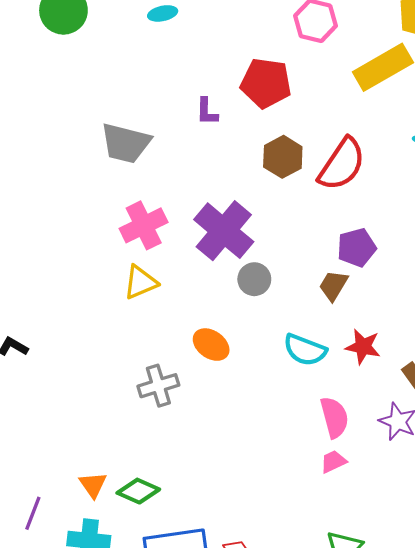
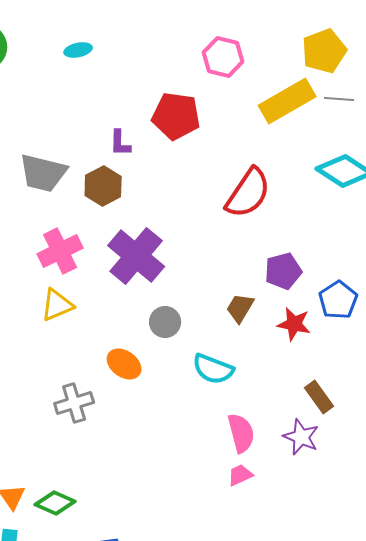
brown hexagon: (283, 157) -> (103, 186), moved
purple pentagon: (357, 248) -> (283, 271), moved
gray circle: (254, 279) -> (165, 322), moved
red star: (363, 347) -> (294, 324), moved

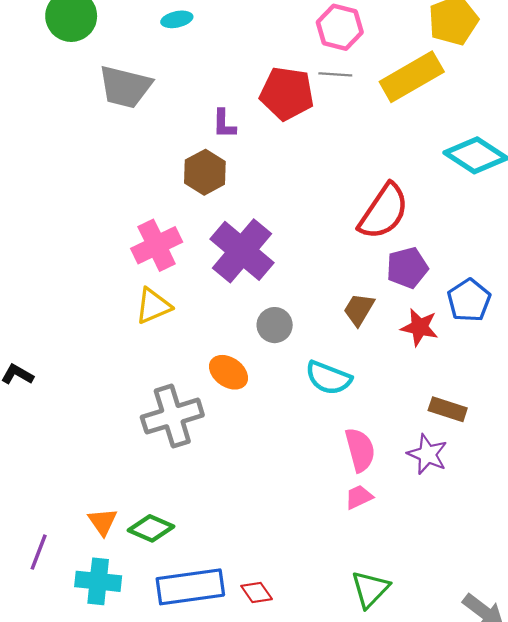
gray line: (339, 99) -> (335, 74), moved
gray trapezoid: (43, 173) -> (125, 87), moved
red semicircle: (248, 193) -> (384, 212), moved
brown rectangle: (319, 397) -> (448, 409), turned -36
gray cross: (74, 403) -> (172, 416), size x1.4

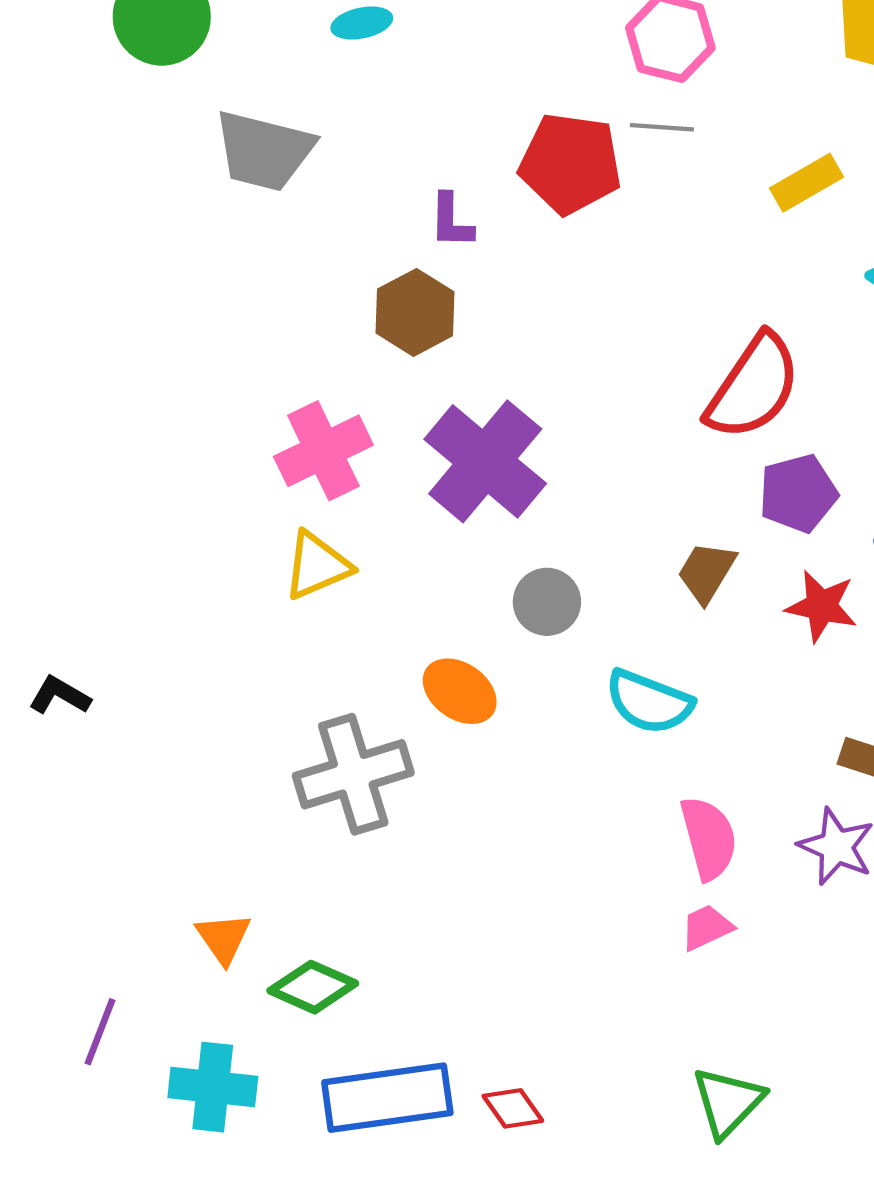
yellow rectangle: (412, 77) -> (807, 183), moved, size x0.6
orange triangle: (103, 522) -> (223, 938), moved

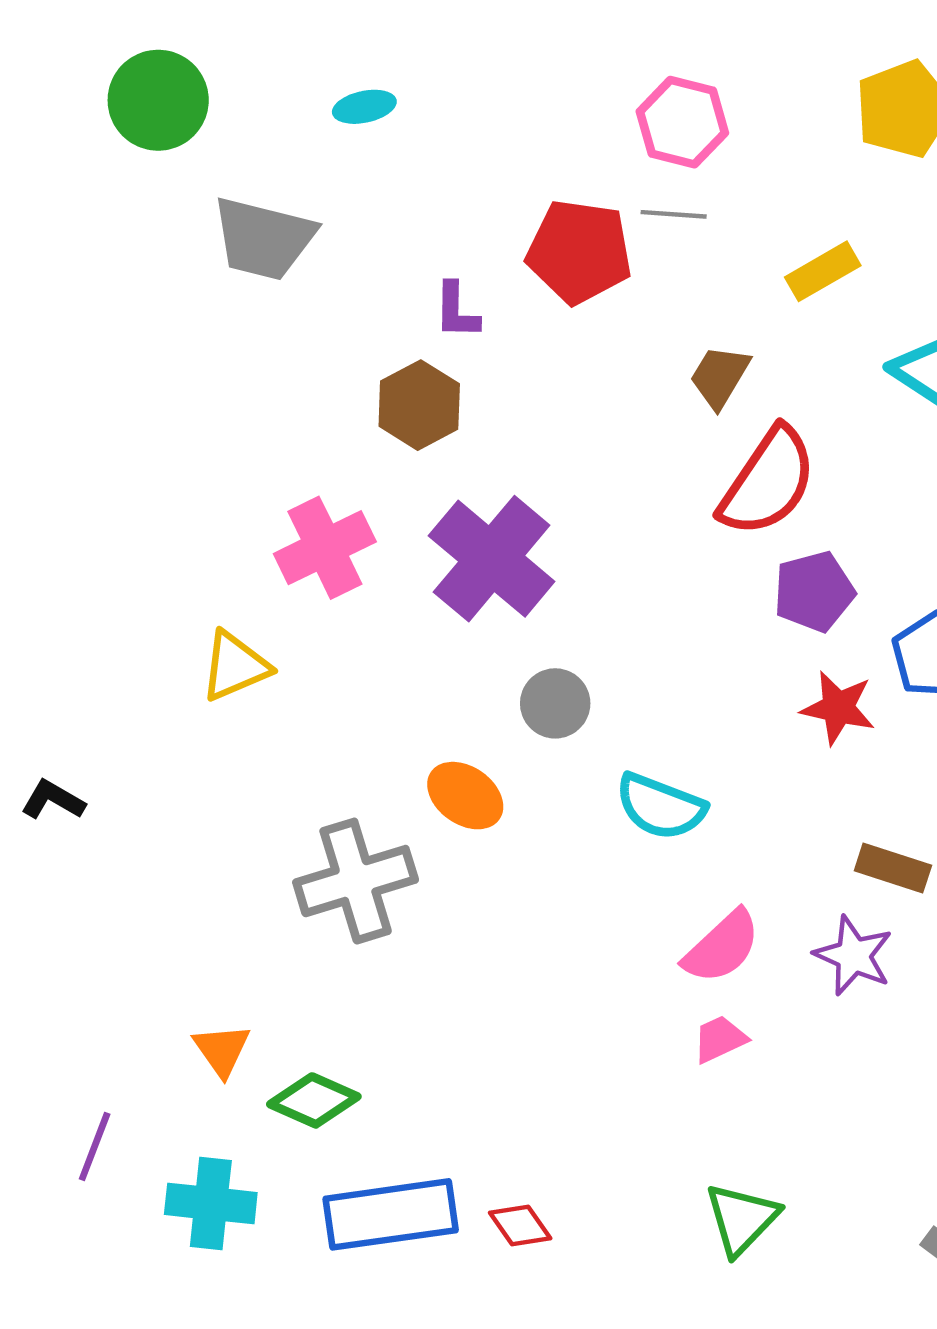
yellow triangle: (317, 566) -> (235, 666), moved
brown trapezoid: (707, 572) -> (720, 377), moved
pink semicircle: (709, 838) -> (722, 947), turned 62

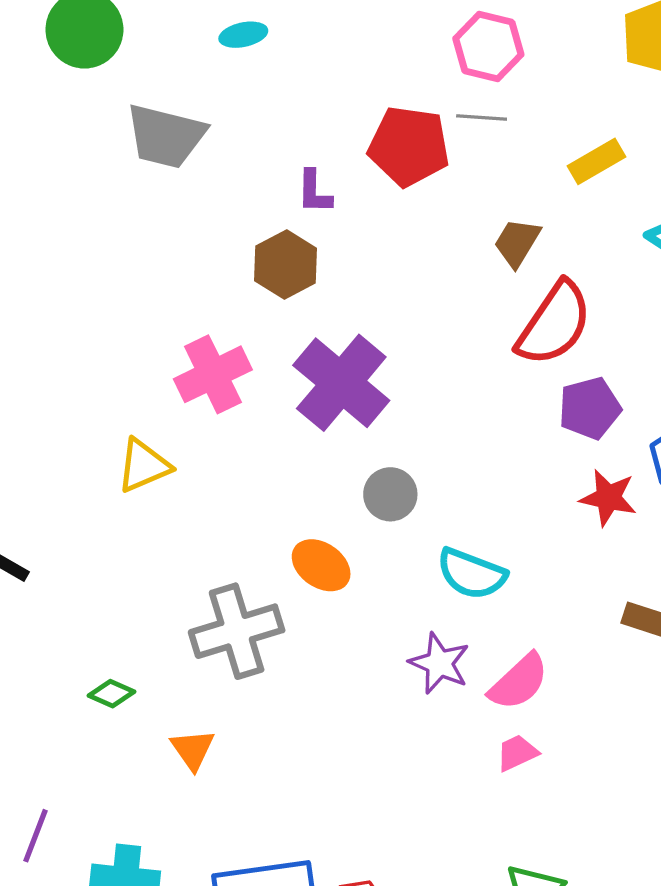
purple star: (853, 956) -> (439, 663), moved
orange triangle: (222, 1050) -> (193, 749), moved
green diamond: (314, 1100) -> (112, 694), moved, size x0.7

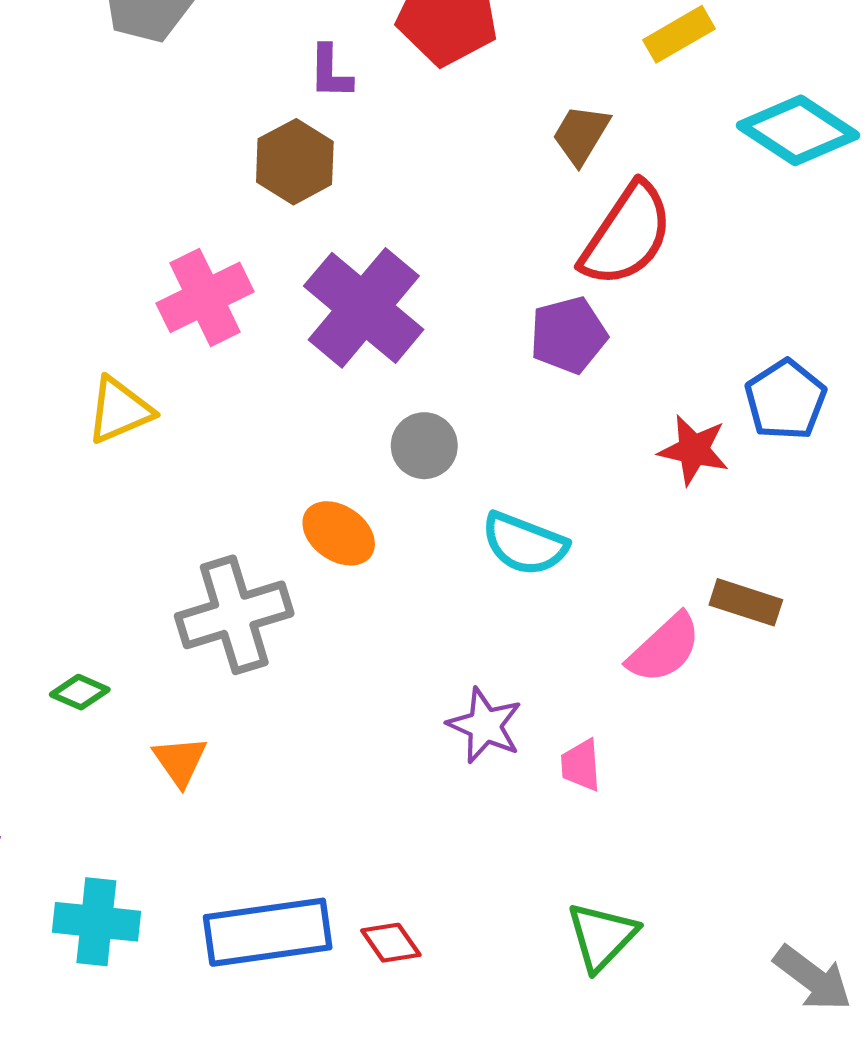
purple pentagon: (590, 408) -> (568, 335), moved
purple star: (439, 663) -> (485, 725), moved
pink semicircle: (519, 682) -> (664, 648), moved
pink trapezoid: (517, 753) -> (581, 765), turned -69

